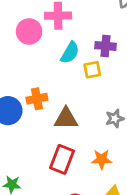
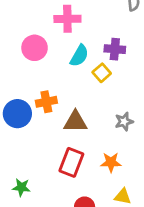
pink circle: (29, 31) -> (35, 48), moved
yellow square: (92, 70) -> (102, 73), turned -30

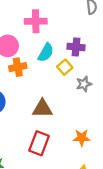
orange cross: (46, 102) -> (18, 67), moved
gray star: (124, 122) -> (84, 84), moved
orange star: (111, 162) -> (82, 138), moved

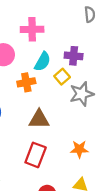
orange cross: (18, 67) -> (26, 82), moved
gray star: (84, 84) -> (82, 94), size x1.5

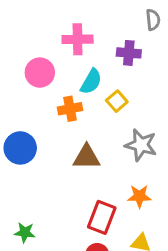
purple cross: (74, 56) -> (129, 53), moved
gray star: (82, 94) -> (141, 145), moved, turned 30
red rectangle: (36, 155) -> (102, 217), moved

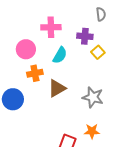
yellow square: (117, 101) -> (98, 52), moved
orange cross: (70, 109) -> (35, 73), moved
brown triangle: (87, 157) -> (57, 88), moved, turned -30

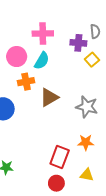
gray semicircle: (101, 14) -> (95, 31), moved
cyan semicircle: (60, 55) -> (42, 61), moved

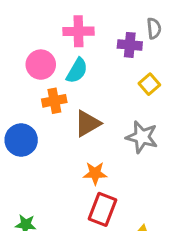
yellow square: (92, 60) -> (149, 84), moved
orange star: (86, 142) -> (95, 173), moved

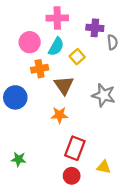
gray semicircle: (154, 28) -> (112, 42), moved
yellow square: (149, 84) -> (77, 57), moved
brown triangle: (88, 123) -> (64, 85), turned -35
orange star: (95, 173) -> (59, 115), moved

